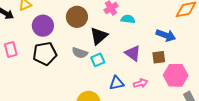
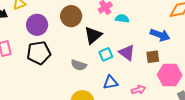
gray semicircle: (80, 53) -> (79, 65), moved
cyan square: (98, 60) -> (106, 54), moved
pink arrow: (141, 83) -> (138, 90), moved

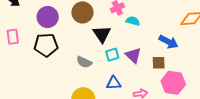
black triangle: (93, 35) -> (102, 34), turned -30

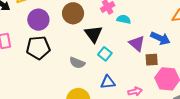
cyan square: (112, 55) -> (105, 54), turned -32
purple triangle: (133, 55) -> (137, 43), moved

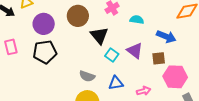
cyan semicircle: (124, 19) -> (137, 20), moved
purple triangle: (137, 43) -> (135, 51), moved
gray semicircle: (77, 63) -> (87, 76), moved

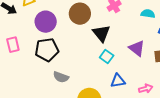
cyan semicircle: (137, 20) -> (148, 14), moved
cyan square: (112, 55) -> (107, 56), moved
gray semicircle: (87, 76) -> (61, 77), moved

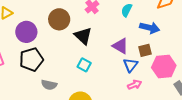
cyan semicircle: (148, 14) -> (127, 10), turned -64
cyan square: (107, 56) -> (84, 65), moved
blue triangle: (118, 81) -> (130, 65), moved, turned -35

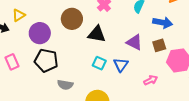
black triangle: (83, 36) -> (97, 34), turned -30
black pentagon: (31, 60) -> (46, 60), turned 30
blue triangle: (130, 65) -> (121, 65), moved

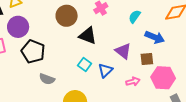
purple circle: (40, 33) -> (18, 27), moved
pink arrow: (151, 80) -> (133, 81), moved

